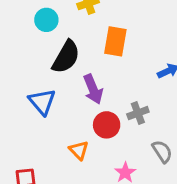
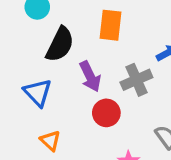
gray cross: (138, 113) -> (136, 80), moved, size x1.4
orange triangle: (79, 150) -> (50, 141), moved

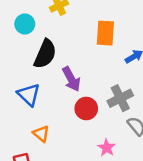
orange rectangle: (110, 25) -> (105, 33), moved
gray cross: (136, 80) -> (120, 98), moved

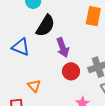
blue triangle: (29, 95) -> (21, 47), moved, turned -30

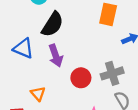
purple arrow: (63, 47) -> (56, 56), moved

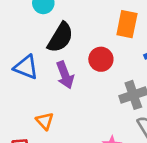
red circle: (81, 78) -> (101, 59), moved

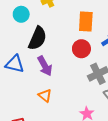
red circle: (101, 59) -> (81, 49), moved
orange triangle: (45, 121) -> (45, 96), moved

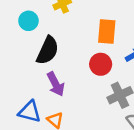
blue triangle: (15, 64) -> (30, 112), moved

